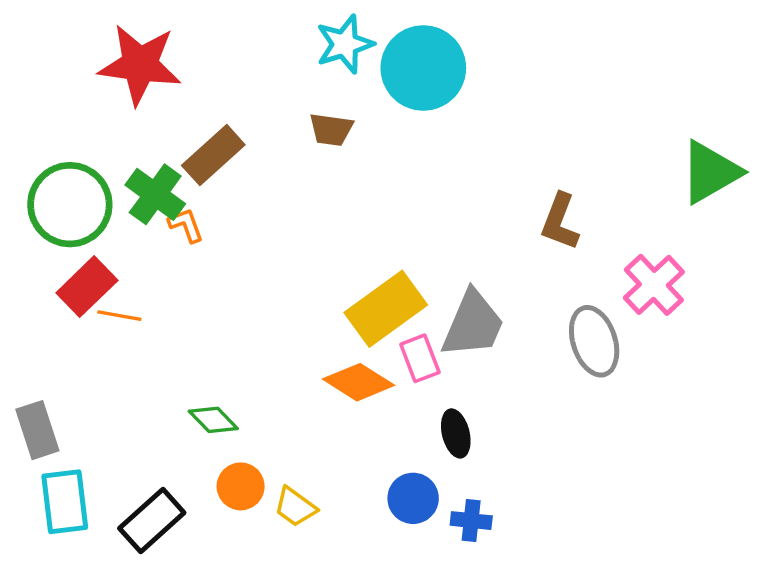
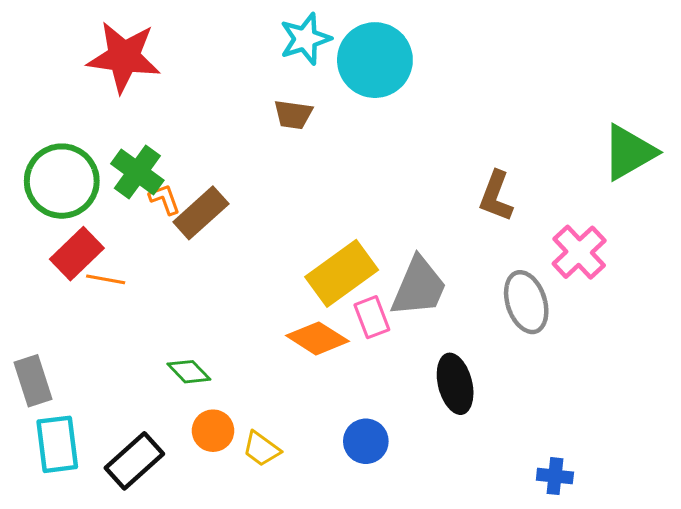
brown rectangle: (213, 155) -> (201, 213), moved
black ellipse: (456, 433) -> (455, 384), moved, size x1.4
blue cross: (471, 521) -> (555, 476), moved

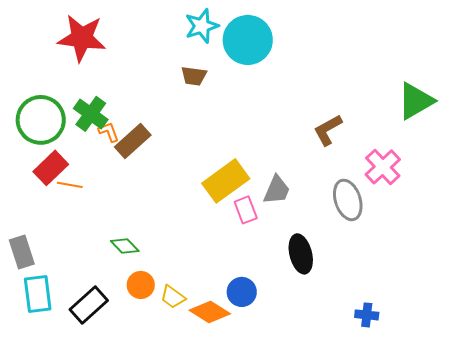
brown L-shape: (496, 196) -> (328, 130), turned 40
gray trapezoid: (419, 287) -> (277, 190), size x0.7
orange diamond: (317, 338) -> (210, 312), moved

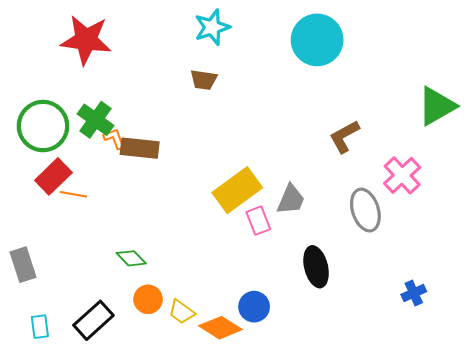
cyan circle: (248, 40) -> (317, 40), moved
brown rectangle: (133, 141) -> (140, 148), turned 48
cyan rectangle: (38, 294) -> (40, 327), moved, size x0.6
blue cross: (367, 315) -> (414, 293), moved, turned -30

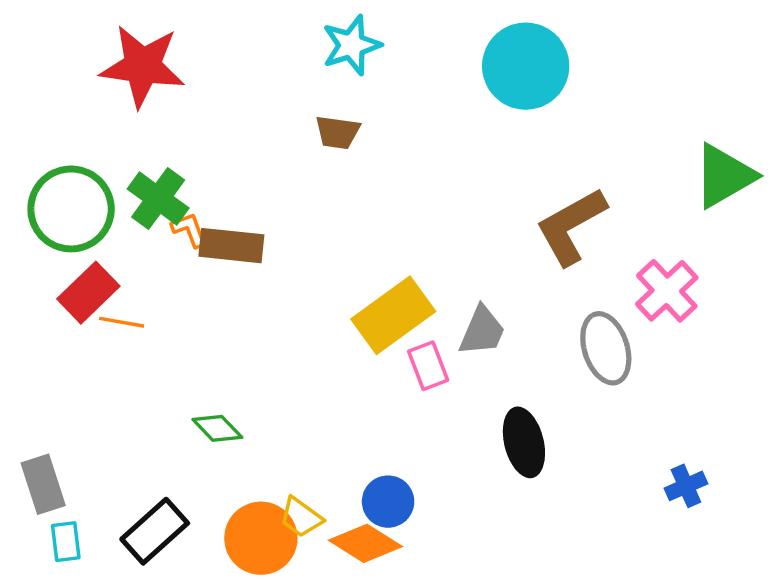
brown L-shape: (344, 137) -> (571, 226), size x1.4
gray rectangle: (23, 265) -> (43, 484), moved
orange circle: (148, 299) -> (261, 538), moved, size x1.5
blue circle: (254, 307) -> (388, 502), moved

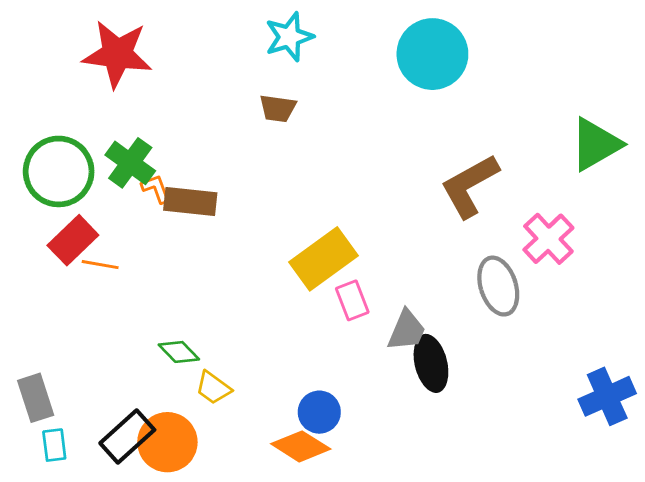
gray trapezoid: (482, 331) -> (407, 330), moved
blue cross: (686, 486) -> (607, 396), moved, size x1.6
yellow trapezoid: (301, 517) -> (213, 388), moved
orange circle: (261, 538) -> (167, 442), moved

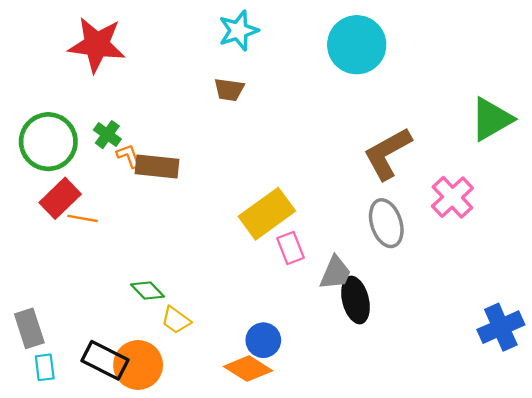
green cross: (130, 163) -> (107, 135), size x0.7
gray ellipse: (498, 286) -> (386, 223), moved
black rectangle: (127, 436) -> (105, 360), turned 69

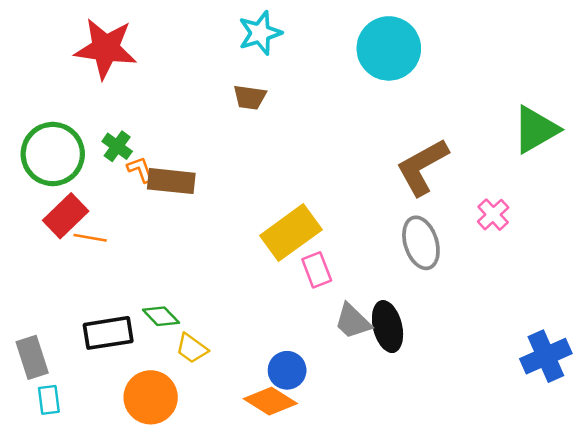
pink cross: (452, 197) -> (493, 215), size x0.7
gray trapezoid: (335, 273) -> (353, 321), moved, turned 111
black rectangle: (105, 360) -> (108, 333), moved, turned -36

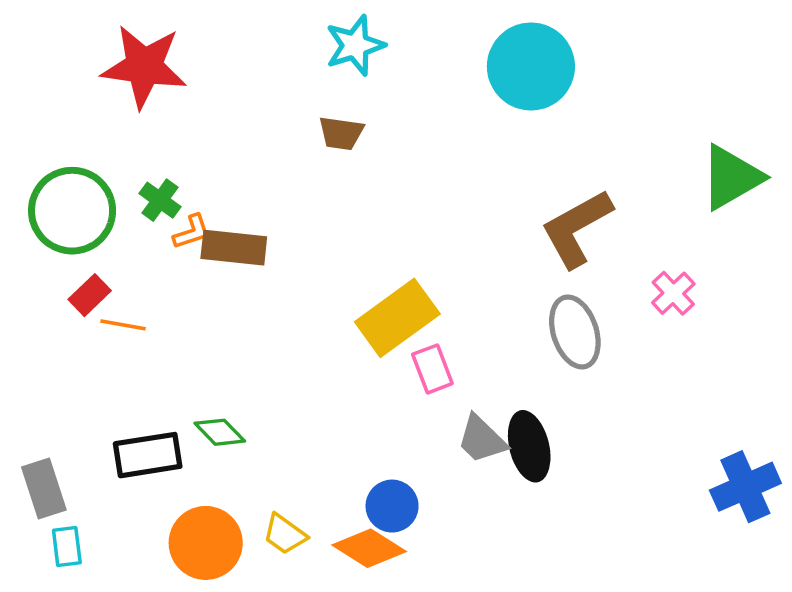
orange L-shape: (140, 169) -> (192, 232), turned 92
red rectangle: (66, 216) -> (90, 295), size x0.7
yellow trapezoid: (192, 348) -> (285, 534), moved

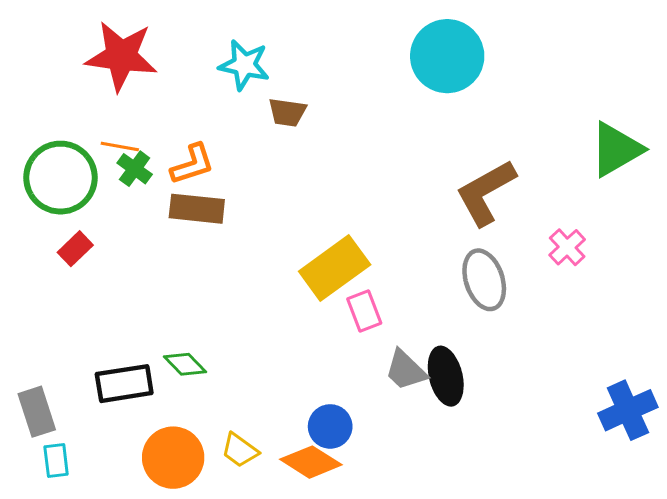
cyan star: (355, 45) -> (244, 65), moved, turned 30
orange L-shape: (192, 232) -> (192, 164), moved, size x1.4
orange line: (123, 325) -> (120, 146), moved

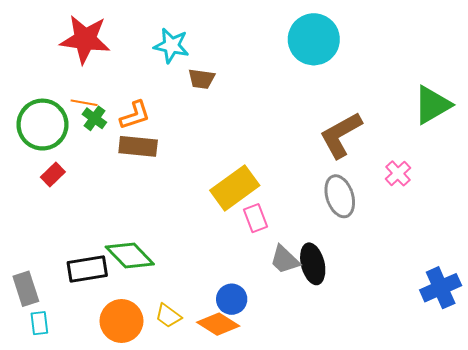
green diamond: (185, 364) -> (130, 256), size x1.6

